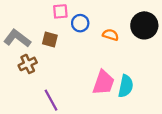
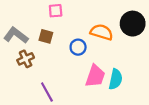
blue circle: (80, 23) -> (78, 47), moved
orange semicircle: (111, 35) -> (102, 32), size x1.5

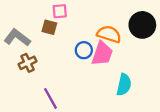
brown square: (46, 36) -> (49, 27), moved
pink trapezoid: (95, 76) -> (102, 54), moved

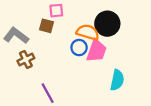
black circle: (142, 25) -> (107, 24), moved
orange semicircle: (109, 34) -> (88, 32), moved

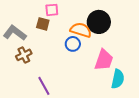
pink trapezoid: (96, 51) -> (104, 60), moved
cyan semicircle: (117, 80) -> (118, 79), moved

